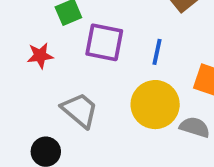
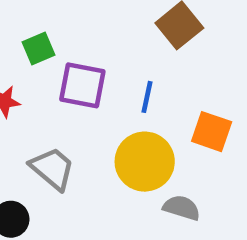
gray semicircle: (195, 127) -> (182, 208), moved

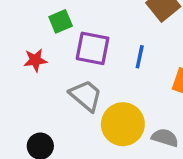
yellow circle: (145, 162) -> (123, 124), moved
gray trapezoid: (52, 168) -> (86, 96), moved

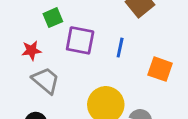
gray trapezoid: (86, 96) -> (46, 80), moved

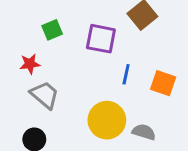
purple square: (80, 40) -> (101, 39), moved
blue line: (120, 48) -> (126, 74), moved

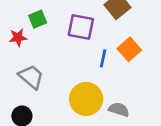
red star: (30, 64) -> (18, 37), moved
orange square: (163, 83) -> (129, 49), moved, turned 30

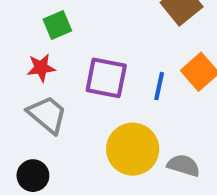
purple square: (81, 27) -> (106, 78), moved
red star: (18, 37) -> (41, 68), moved

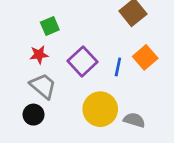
purple square: (106, 78) -> (83, 61), turned 36
black circle: (33, 176) -> (33, 115), moved

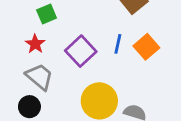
red star: (39, 55) -> (35, 44), turned -30
blue line: (118, 67) -> (118, 44), moved

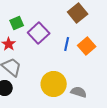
purple square: (81, 51) -> (39, 33), moved

